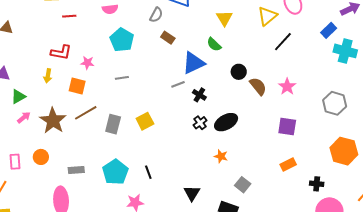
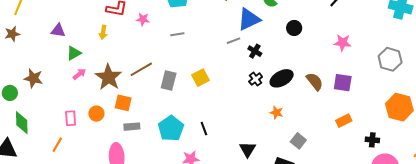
orange square: (77, 86) -> (123, 103), moved
brown semicircle: (258, 86) -> (315, 81), moved
pink star: (287, 87) -> (343, 43), turned -30

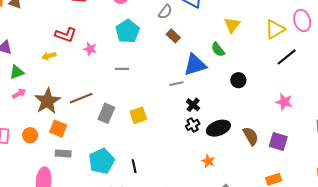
yellow arrow: (103, 32) -> (49, 56), turned 56
black cross: (255, 51) -> (193, 105), moved

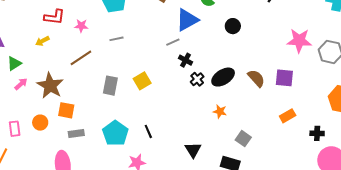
brown line: (81, 98) -> (81, 58), moved
pink star: (284, 102) -> (299, 41), moved, size x1.4
black cross: (193, 105) -> (185, 60), moved

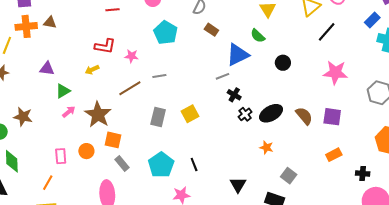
gray line: (116, 39) -> (159, 76), moved
pink star: (299, 41) -> (335, 73), moved
gray rectangle: (76, 134) -> (122, 164), turned 56

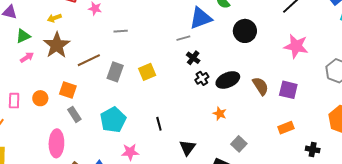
black circle: (283, 63) -> (245, 31), size x1.5
brown line: (130, 88) -> (89, 60), moved
brown star: (98, 115) -> (57, 45), moved
black line: (194, 165) -> (159, 124), moved

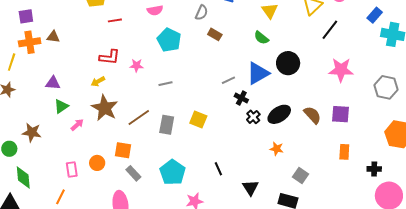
blue triangle: (201, 18) -> (258, 73), moved
green triangle: (23, 36) -> (61, 106), moved
yellow square: (147, 72) -> (198, 120), turned -36
orange rectangle: (286, 128) -> (344, 152), turned -56

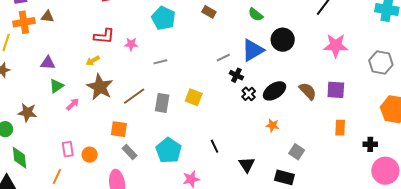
orange circle: (97, 163) -> (90, 155), moved

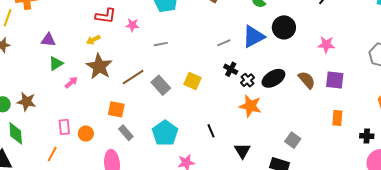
pink star: (336, 46) -> (326, 45), moved, size x0.7
black cross: (236, 75) -> (231, 69), moved
gray rectangle: (162, 103) -> (161, 85), turned -54
brown star: (27, 112) -> (26, 102), moved
orange star: (272, 125) -> (250, 106), moved, size x1.6

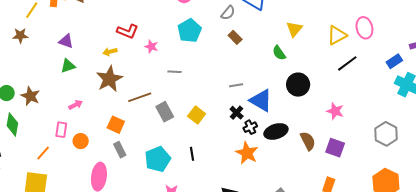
blue triangle: (253, 37) -> (261, 101), moved, turned 45
pink arrow: (71, 82) -> (76, 105), moved
black line: (211, 131) -> (192, 154), moved

